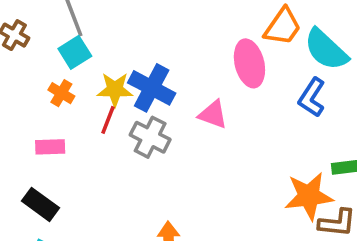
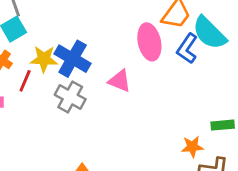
blue L-shape: (312, 97) -> (187, 49), moved
red line: (108, 120) -> (25, 81), moved
orange star: (309, 196) -> (192, 147), size x0.6

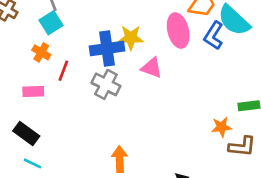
yellow star: (44, 59) -> (131, 38), moved
blue cross: (73, 59) -> (107, 49), turned -36

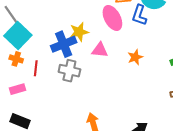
cyan square: (51, 23) -> (18, 35), size x1.5
orange star: (221, 127) -> (135, 57), moved

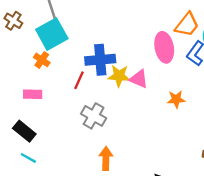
yellow star: (79, 32) -> (119, 76), moved
red line: (36, 68) -> (79, 80), moved
gray cross: (69, 71) -> (94, 116), moved

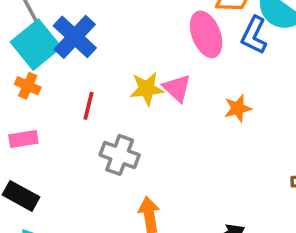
blue cross: (100, 60) -> (75, 37), moved, turned -32
pink triangle: (139, 79) -> (177, 88), turned 30

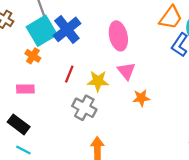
pink ellipse: (206, 34) -> (118, 36), moved
yellow star: (147, 89) -> (98, 81), moved
orange star: (238, 108) -> (141, 98), moved

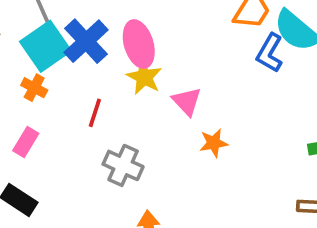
pink ellipse: (118, 36) -> (139, 44), moved
yellow star: (98, 81) -> (144, 77), moved, turned 30
pink rectangle: (25, 89) -> (26, 142), turned -54

